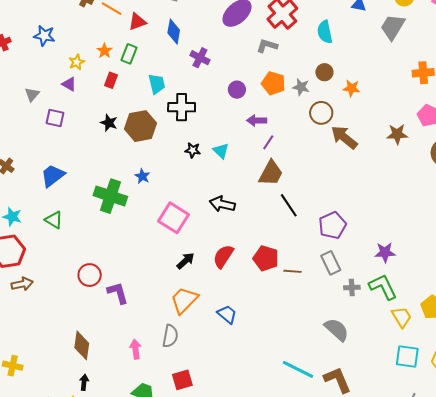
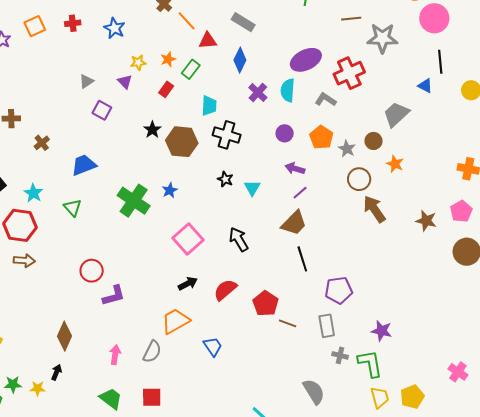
gray trapezoid: (393, 27) -> (396, 114), moved
cyan semicircle: (325, 32) -> (288, 90), moved
black arrow: (222, 204) -> (239, 239), turned 30
purple L-shape: (118, 293) -> (114, 296), turned 75

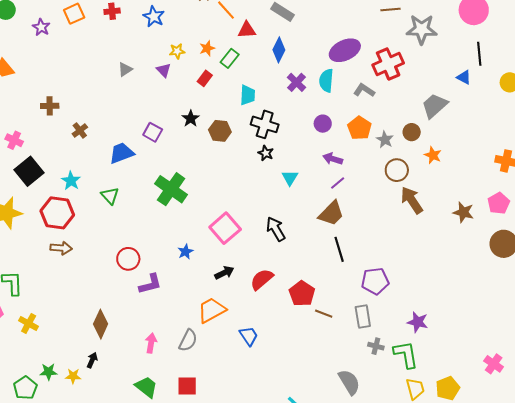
purple square: (102, 110) -> (153, 132), moved
brown hexagon: (182, 142) -> (220, 131), size x0.7
black star: (225, 179) -> (266, 153), moved
blue star: (170, 190) -> (185, 252), moved

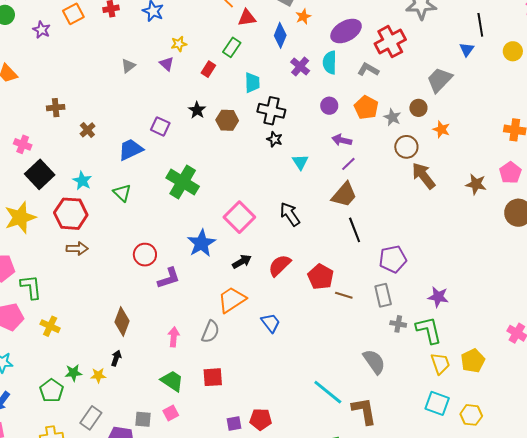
orange star: (207, 48) -> (303, 17), moved
blue triangle: (464, 77) -> (467, 50), turned 42
blue star: (185, 252) -> (201, 243), size x1.8

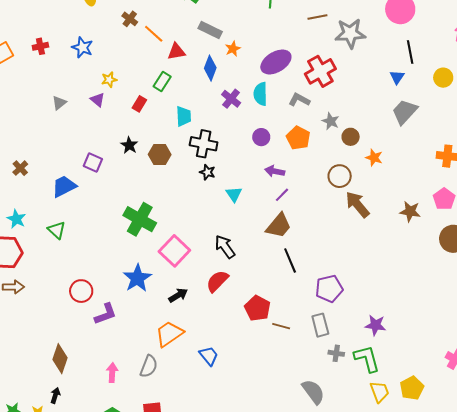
gray trapezoid: (439, 80) -> (405, 112), moved
gray star: (392, 117) -> (331, 121), moved
green cross: (183, 182) -> (140, 219), moved
red semicircle: (280, 265) -> (217, 281), moved

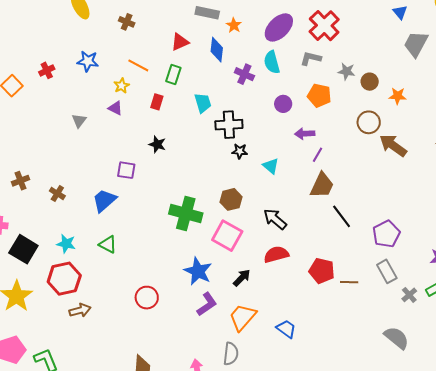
orange line: (154, 34) -> (138, 65), moved
brown hexagon: (160, 155) -> (231, 199), moved
red semicircle: (217, 281) -> (276, 254), turned 45
purple L-shape: (106, 314) -> (207, 304), moved
gray cross: (336, 353) -> (409, 295), turned -35

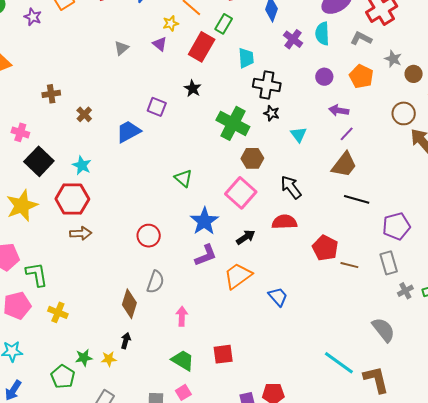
red rectangle: (157, 102) -> (202, 47), size x1.8
green cross: (186, 213) -> (233, 123), moved
black line: (342, 216) -> (357, 199), turned -50
green triangle: (108, 244) -> (183, 178), moved
gray semicircle: (231, 354) -> (155, 282), moved

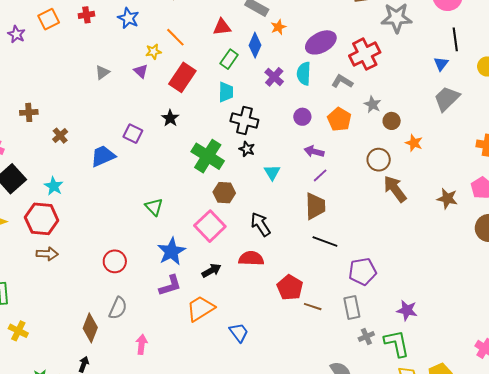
green rectangle: (224, 24) -> (229, 59), moved
brown trapezoid: (344, 165) -> (315, 206), turned -44

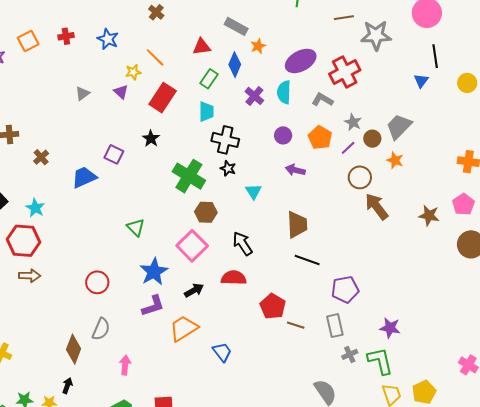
gray trapezoid: (447, 99) -> (399, 127), moved
purple line: (320, 175) -> (348, 148), moved

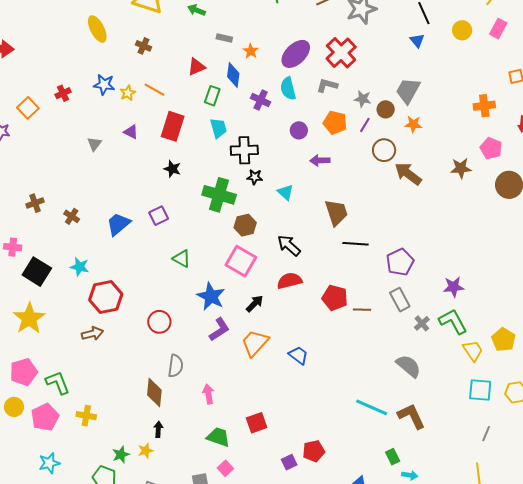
gray rectangle: (236, 26) -> (224, 38), size x0.7
yellow star: (133, 72) -> (128, 93), moved
purple square: (114, 154) -> (159, 216), moved, turned -36
red hexagon: (24, 241) -> (106, 297), moved

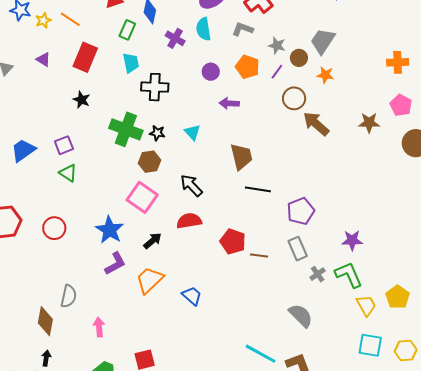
black star: (255, 177) -> (157, 133), moved
green triangle: (182, 259) -> (68, 173), moved
red circle: (159, 322) -> (54, 228), moved

